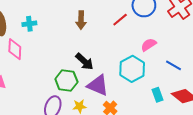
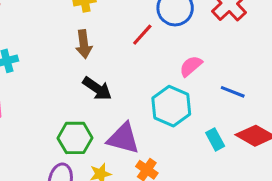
black arrow: (85, 62) -> (97, 89), moved

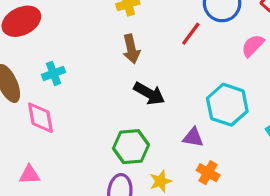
pink semicircle: (191, 66) -> (253, 46), moved
purple triangle: (123, 138) -> (193, 137), moved, size x0.6

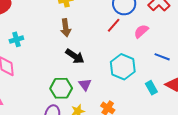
red line: (191, 34) -> (114, 25), moved
purple triangle: (193, 137) -> (85, 85), moved, turned 40

